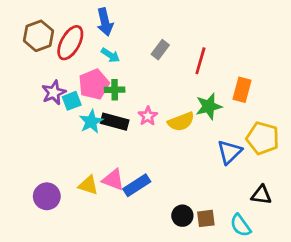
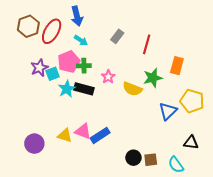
pink star: (148, 116) -> (108, 77), moved
yellow semicircle: (181, 122) -> (132, 89), turned 42

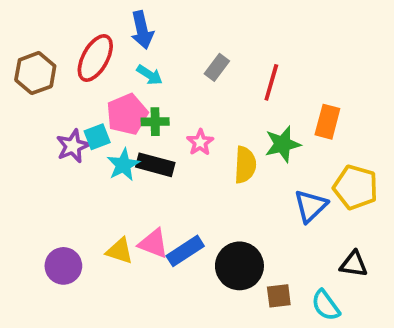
brown hexagon: (28, 26) -> (35, 73), moved
purple star: (39, 68) -> (73, 146), moved
yellow semicircle: (132, 89) -> (245, 165), turned -108
black circle: (133, 158) -> (239, 266), moved, size x1.6

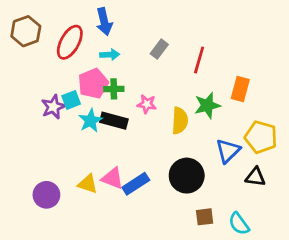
brown hexagon: (35, 73) -> (26, 31), moved
cyan arrow: (150, 75) -> (110, 55), turned -36
pink star: (200, 142) -> (147, 104), turned -30
black triangle: (354, 264) -> (255, 177), moved
black circle: (239, 266) -> (187, 176), moved

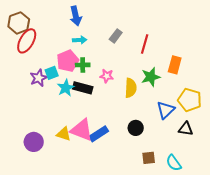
red ellipse: (70, 42) -> (27, 41), moved
black circle: (187, 176) -> (136, 128), size x0.6
pink triangle: (112, 178) -> (82, 130), size x1.4

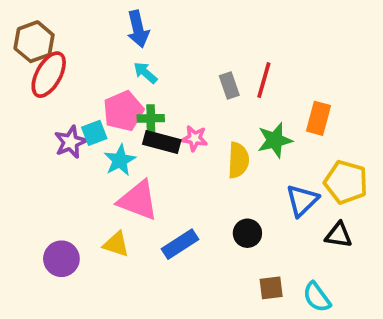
gray rectangle: (116, 36) -> (229, 85), moved, turned -56
cyan arrow: (80, 40) -> (145, 73), turned -136
black rectangle: (83, 88) -> (162, 142), moved
pink triangle: (82, 130) -> (138, 200), moved

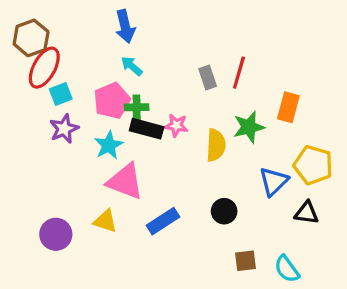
cyan square: (94, 133) -> (61, 94), moved

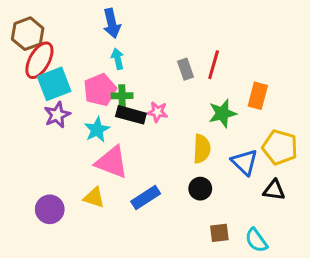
cyan arrow: (132, 66) -> (118, 59), turned 36
cyan square: (61, 94) -> (54, 84), size x1.6
yellow semicircle: (216, 145) -> (202, 149), moved
blue triangle: (274, 181) -> (245, 162), turned -32

